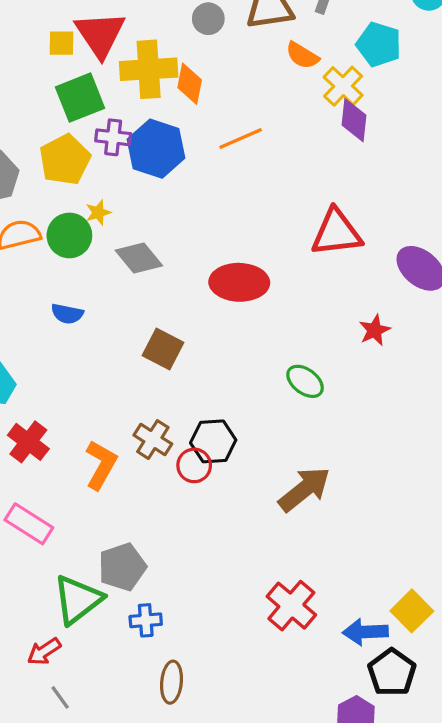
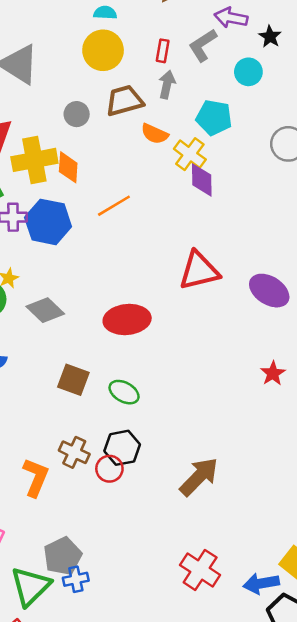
red star: (375, 330) -> (273, 373), moved
green ellipse: (305, 381) -> (124, 392), moved
blue cross: (146, 620) -> (76, 579), moved

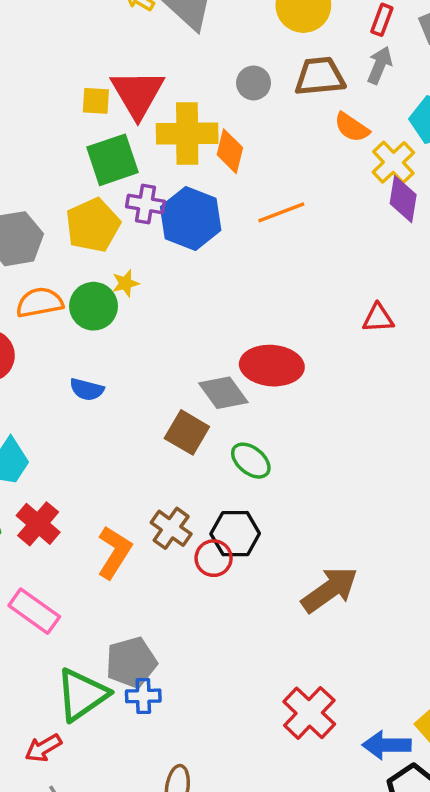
red triangle: (199, 271) -> (378, 318), size x0.6
gray diamond: (45, 310) -> (223, 393), moved

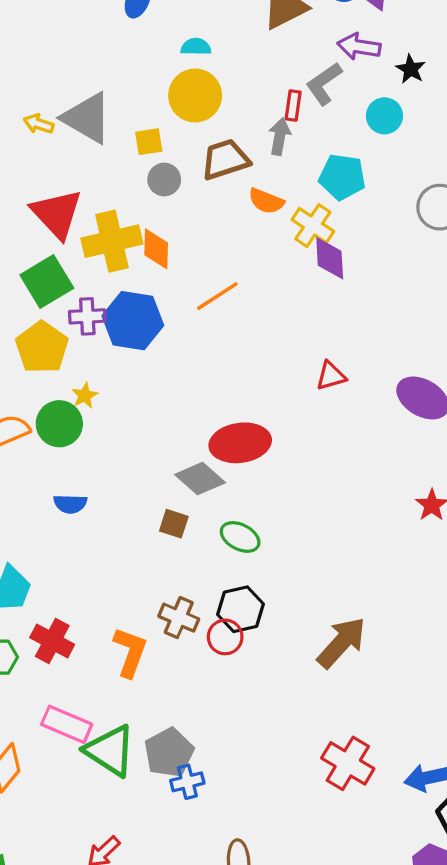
red rectangle: (382, 20) -> (293, 106), moved
yellow square: (96, 101) -> (149, 142), moved
brown square: (187, 432) -> (174, 524), size x0.7
green triangle: (82, 695) -> (110, 751), moved, turned -40

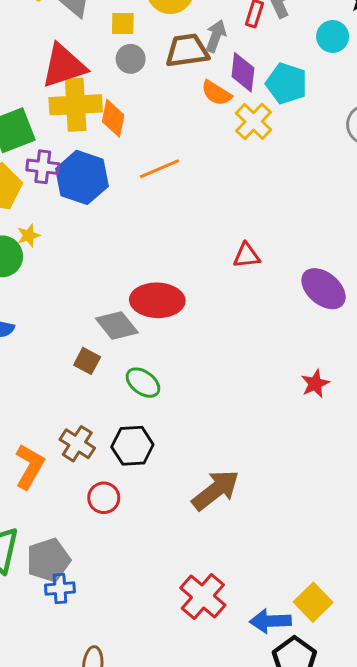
gray arrow: (280, 136) -> (216, 36), moved
red triangle: (57, 214) -> (64, 66), moved, turned 45
purple diamond: (330, 258) -> (243, 72), moved
red circle: (225, 637) -> (104, 498), moved

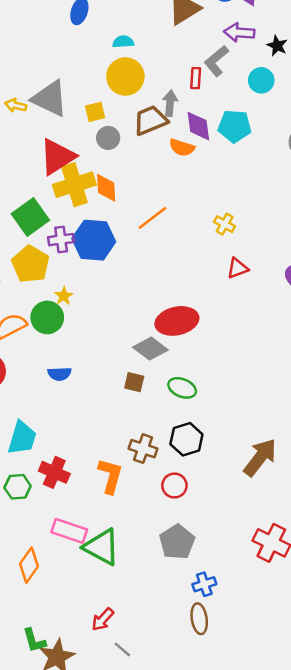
yellow cross: (254, 121) -> (225, 224), moved, size x0.7
gray pentagon: (48, 560) -> (177, 542), moved
blue cross: (60, 588) -> (204, 584), moved

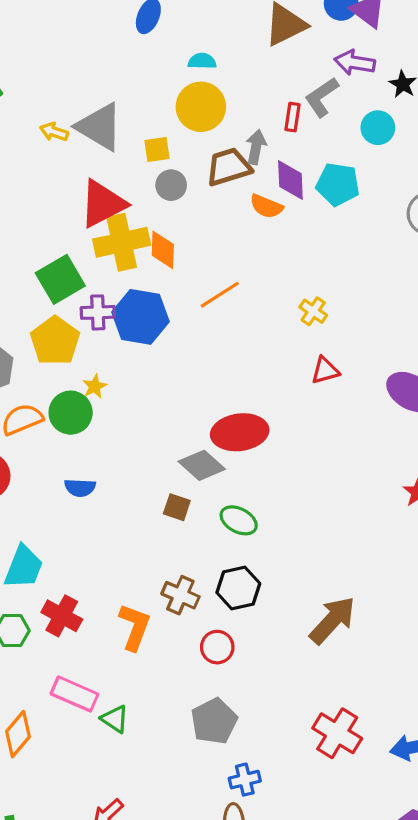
green triangle: (102, 547) -> (115, 719), size x0.6

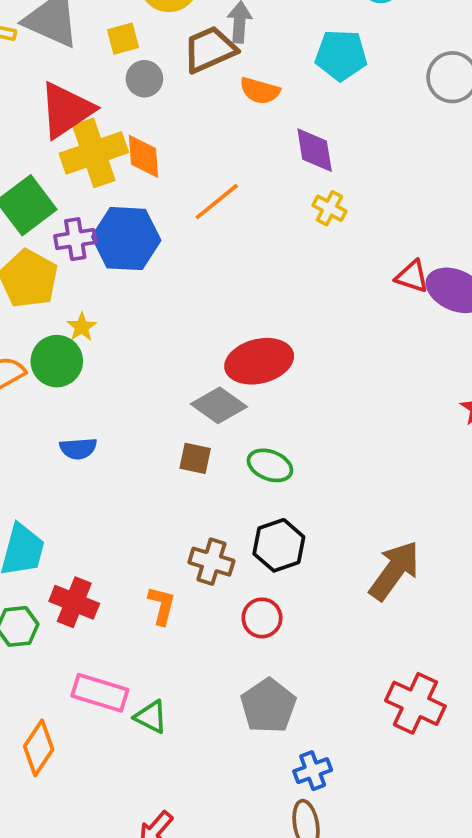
purple diamond: (290, 180) -> (315, 150), moved
red triangle: (325, 370) -> (412, 276), moved, turned 40
orange L-shape: (135, 627) -> (162, 605), size x0.7

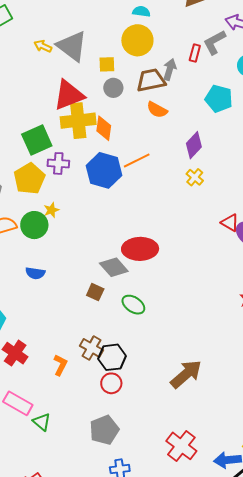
orange semicircle: (260, 91) -> (157, 110), moved
purple diamond: (315, 150) -> (194, 145), turned 40
blue hexagon: (126, 239) -> (104, 170), moved
black hexagon: (279, 545) -> (112, 357), moved

